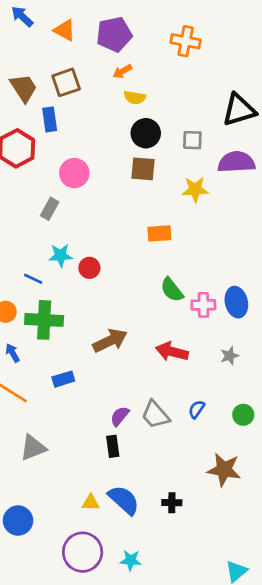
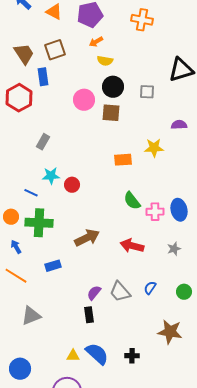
purple semicircle: (236, 162) -> (179, 125), moved, size x0.6
pink circle: (74, 173) -> (84, 100), moved
yellow star: (195, 190) -> (154, 148), moved

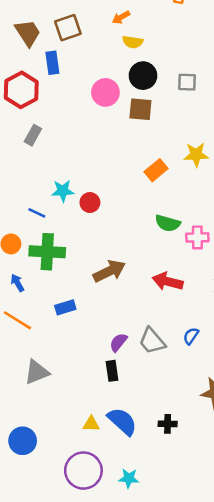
gray rectangle: (43, 142) -> (33, 135), moved
orange rectangle: (123, 160) -> (156, 170), turned -36
green semicircle: (132, 201) -> (168, 223), turned -36

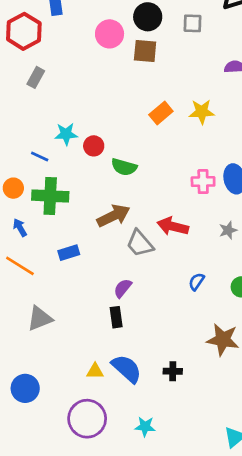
yellow star: (196, 155) -> (202, 112), moved
green semicircle: (168, 223) -> (124, 167), moved
gray trapezoid: (152, 341) -> (140, 243), moved
cyan star: (129, 478) -> (145, 427), moved

